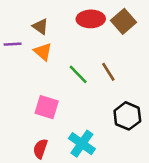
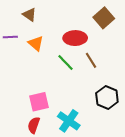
red ellipse: (91, 19) -> (75, 38), moved
brown triangle: (40, 26) -> (29, 15), moved
pink square: (47, 107) -> (39, 102), moved, turned -30

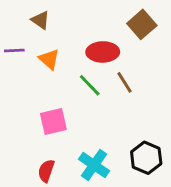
black hexagon: (107, 98) -> (146, 158), moved
pink square: (39, 102) -> (53, 122), moved

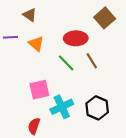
black hexagon: (146, 158) -> (97, 108), moved
cyan cross: (94, 165) -> (62, 107), moved, turned 30

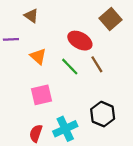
red ellipse: (76, 38) -> (80, 41), turned 30
orange triangle: (36, 44) -> (38, 56), moved
cyan cross: (62, 107) -> (65, 129), moved

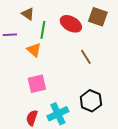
brown square: (110, 19) -> (98, 17), turned -30
red ellipse: (80, 41) -> (71, 24), moved
green line: (70, 67) -> (43, 30), moved, turned 54

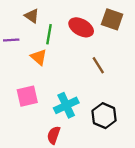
pink square: (37, 84) -> (27, 96), moved
cyan cross: (58, 114) -> (66, 105), moved
red semicircle: (32, 118) -> (54, 135), moved

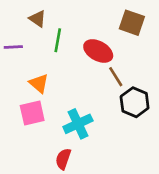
red ellipse: (81, 27) -> (98, 51), moved
orange triangle: (39, 57) -> (39, 83), moved
black hexagon: (104, 116) -> (135, 102), moved

